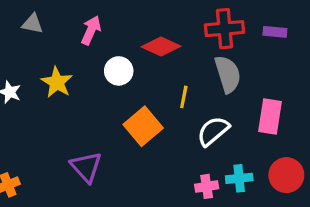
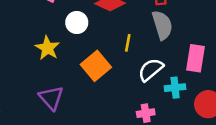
yellow star: (57, 82) -> (47, 48), moved
cyan cross: (239, 178) -> (175, 88), moved

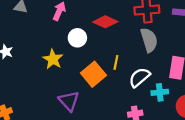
yellow line: (128, 43) -> (116, 62), moved
purple triangle: (51, 98) -> (69, 101), moved

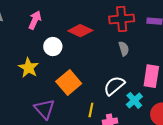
gray semicircle: (149, 40) -> (124, 49), size x0.6
yellow line: (116, 62) -> (91, 110), moved
cyan cross: (160, 92) -> (134, 100), turned -35

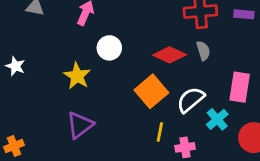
red diamond: (80, 31) -> (170, 55), moved
orange square: (69, 82) -> (151, 91), moved
purple triangle: (44, 109) -> (80, 125), moved, turned 35

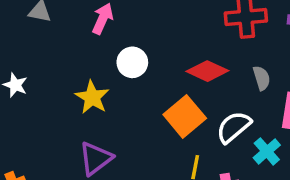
gray semicircle: (203, 51) -> (262, 78), moved

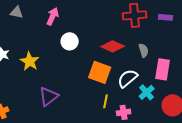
yellow star: (92, 97) -> (30, 61), moved
orange square: (185, 116) -> (100, 72), turned -30

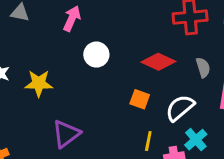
yellow star: (30, 61) -> (39, 83), turned -30
orange square: (100, 72) -> (140, 99), size x0.6
cyan cross: (147, 92) -> (196, 140), moved

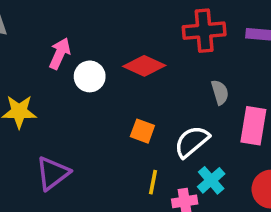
pink arrow: (72, 18) -> (60, 54), moved
red diamond: (158, 62) -> (144, 66), moved

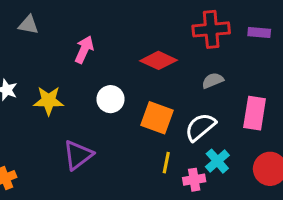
white circle: (90, 76) -> (110, 99), moved
gray semicircle: (220, 92) -> (213, 81), moved, turned -95
orange square: (142, 131) -> (157, 118), size x1.5

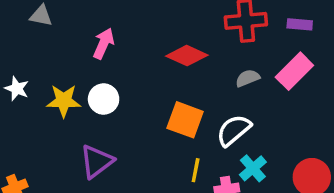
white circle: (110, 99) -> (104, 99), moved
pink rectangle: (255, 113) -> (294, 71), moved, turned 36

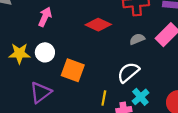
orange square: (185, 120) -> (73, 70), moved

